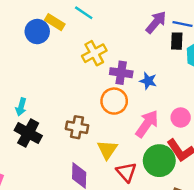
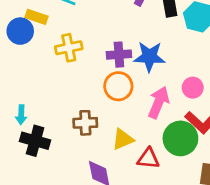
yellow cross: (94, 53) -> (69, 48), moved, turned 30
blue star: (148, 81) -> (149, 57), size x1.6
yellow triangle: (107, 150) -> (123, 139), turned 45
red triangle: (126, 172) -> (148, 158), turned -30

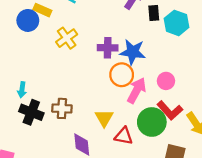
yellow cross: (69, 48) -> (67, 38), turned -30
orange circle: (118, 86) -> (122, 75), moved
brown cross: (85, 123) -> (62, 108), moved
yellow triangle: (123, 139) -> (104, 118), turned -42

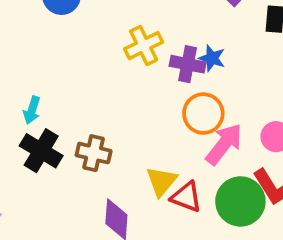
yellow cross: (67, 38) -> (144, 46), moved
blue star: (133, 52) -> (212, 58), moved, size x0.6
red triangle: (124, 136) -> (186, 197), moved

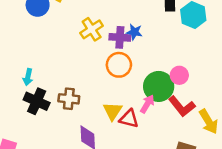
orange circle: (203, 114) -> (119, 65), moved
pink arrow: (224, 144) -> (147, 104), moved, size x0.7
green circle: (240, 201) -> (159, 86), moved

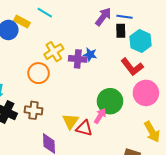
orange circle: (119, 65) -> (39, 73), moved
pink circle: (179, 75) -> (146, 93), moved, size x1.6
red L-shape: (182, 106) -> (132, 67), moved

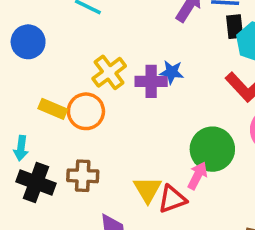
yellow rectangle: (22, 22) -> (53, 109), moved
black rectangle: (121, 31) -> (235, 27), moved
red triangle: (84, 128) -> (172, 199), turned -30

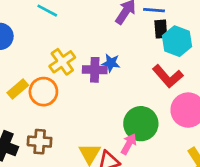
yellow rectangle: (53, 109) -> (18, 89), turned -65

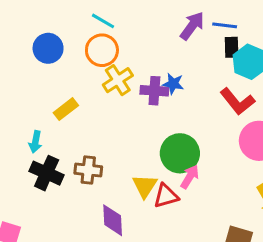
orange circle: (43, 92) -> (102, 50), moved
green circle: (141, 124) -> (180, 153), moved

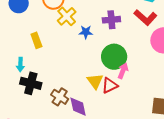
blue star: (173, 84) -> (86, 32), moved
purple cross: (154, 91) -> (111, 20), moved
yellow rectangle: (66, 109) -> (36, 40), turned -63
brown cross: (88, 170) -> (60, 97), moved, turned 36

